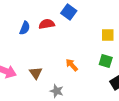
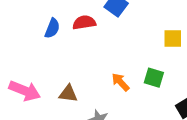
green square: (106, 61) -> (154, 78), moved
brown triangle: (36, 73) -> (68, 94), turned -48

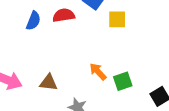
yellow square: (173, 38) -> (117, 19), moved
green square: (154, 78) -> (123, 81), moved, turned -36

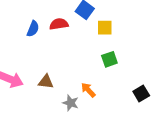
orange arrow: (98, 72) -> (88, 90), moved
green square: (123, 81) -> (109, 59), moved

